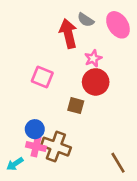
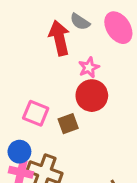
pink square: (42, 77) -> (36, 113), moved
brown square: (76, 106) -> (68, 124), turned -35

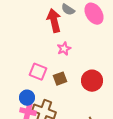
pink star: (89, 67) -> (64, 49), moved
red circle: (92, 96) -> (92, 81), moved

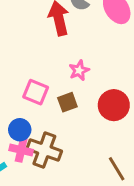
pink star: (64, 49) -> (79, 70), moved

